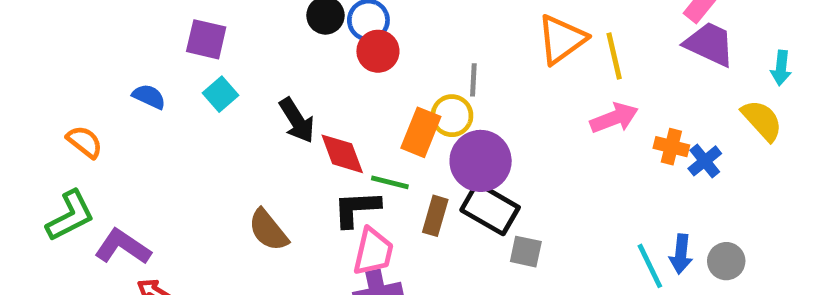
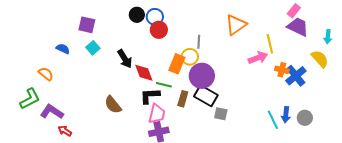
yellow line: (614, 56) -> (270, 44), moved
orange semicircle: (85, 142) -> (46, 74), moved
blue cross: (705, 161) -> (296, 76), size x1.5

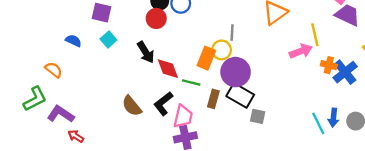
red circle: (159, 30) -> (156, 18), moved
black L-shape: (150, 96) -> (163, 104), moved, turned -35

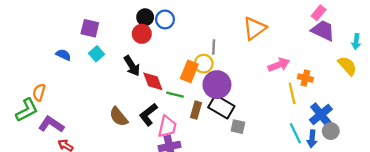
yellow line: (315, 35) -> (292, 93), moved
orange semicircle: (54, 70) -> (39, 92), moved, turned -112
blue cross: (345, 72) -> (321, 114), moved
blue arrow: (333, 118) -> (312, 139), moved

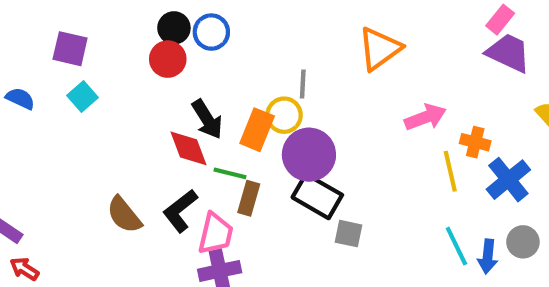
black arrow: (132, 66) -> (207, 119), moved
brown rectangle: (196, 110) -> (249, 198), moved
blue cross: (321, 114) -> (508, 180), moved

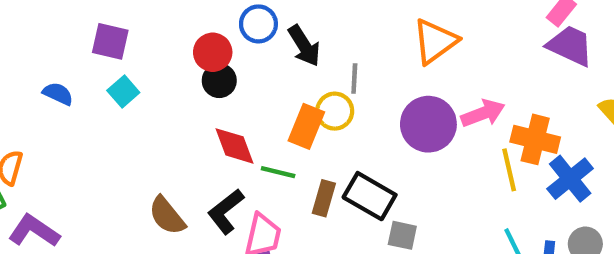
black circle: (174, 28) -> (219, 81), moved
black arrow: (207, 119) -> (304, 46), moved
orange cross: (475, 142) -> (535, 139), size x1.5
purple circle: (309, 155) -> (428, 124), moved
brown rectangle: (249, 198) -> (324, 198), moved

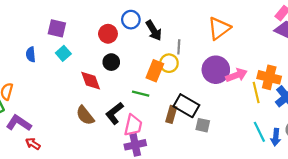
black circle: (219, 81) -> (111, 62), moved
blue semicircle: (58, 94) -> (31, 54), turned -120
pink arrow: (483, 113) -> (237, 75), moved
red diamond: (234, 146) -> (91, 81), moved
brown rectangle: (324, 198) -> (171, 114), moved

